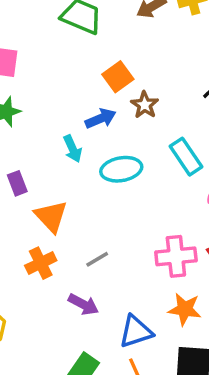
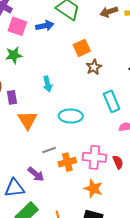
blue arrow: (101, 119) -> (45, 26), moved
cyan ellipse: (121, 169) -> (71, 116), moved
orange cross: (41, 263) -> (67, 162), moved
blue triangle: (136, 332) -> (14, 188), moved

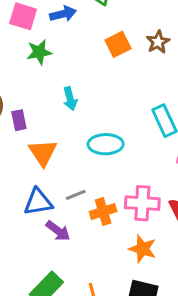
green star: (14, 55) -> (39, 52), moved
brown star: (94, 67) -> (158, 42), moved
blue triangle: (14, 188) -> (38, 202), moved

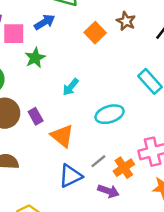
cyan arrow: (70, 99) -> (71, 87), turned 72
purple arrow: (58, 231) -> (108, 191), moved

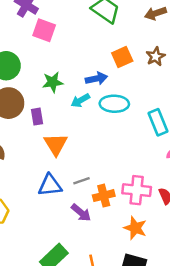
blue arrow: (45, 22) -> (96, 79), moved
green star: (35, 58) -> (53, 82), moved
cyan ellipse: (110, 114) -> (114, 104), moved

